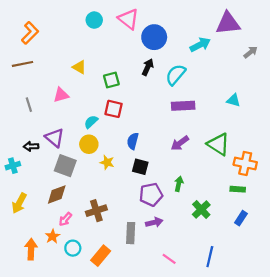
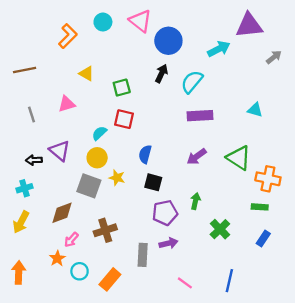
orange L-shape: (30, 33) -> (68, 36), moved
cyan cross: (13, 166) -> (25, 188), moved
gray square: (65, 166) -> (89, 186), moved
orange arrow: (31, 249) -> (19, 272), moved

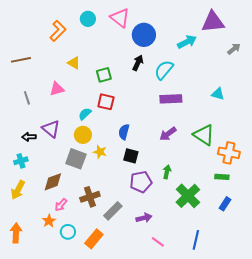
green cross: (220, 229) -> (188, 196), size x1.4
purple arrow: (168, 243) -> (144, 218), moved
gray rectangle: (143, 255) -> (113, 211), moved, turned 42

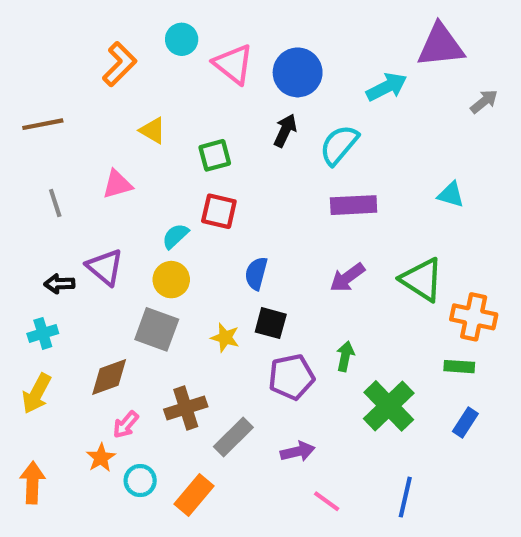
pink triangle: (120, 18) -> (233, 64), moved
yellow star: (100, 152) -> (225, 338), moved

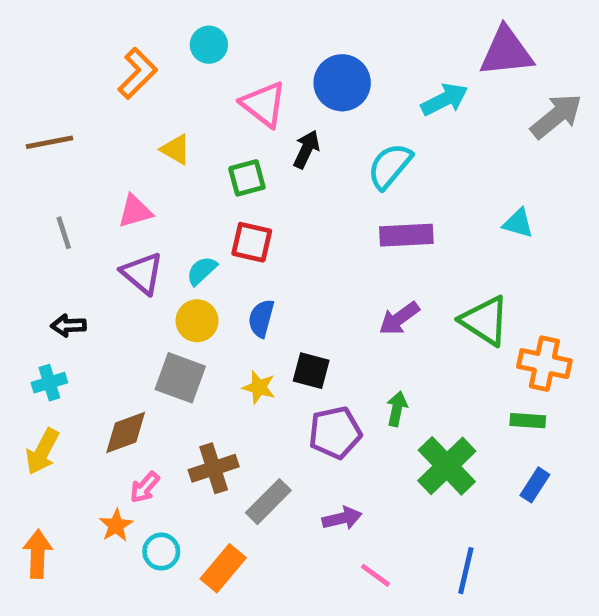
pink triangle: (233, 64) -> (264, 104), moved
gray arrow: (484, 101) -> (556, 116), size x1.6
black arrow: (285, 130) -> (306, 149), moved
purple triangle: (105, 267) -> (142, 273), moved
blue semicircle: (256, 273) -> (261, 318), moved

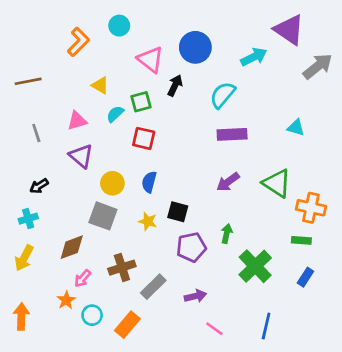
purple triangle: (506, 52) -> (289, 30), turned 40
cyan semicircle: (202, 271) -> (115, 114), moved
black arrow: (68, 325) -> (39, 186), turned -30

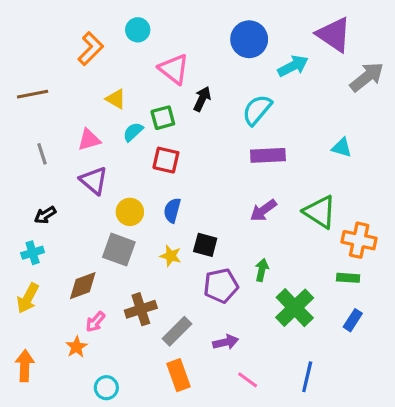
blue circle: (195, 47) -> (249, 39), moved
cyan circle: (92, 315) -> (106, 388), moved
orange rectangle: (127, 325) -> (179, 375), moved, turned -60

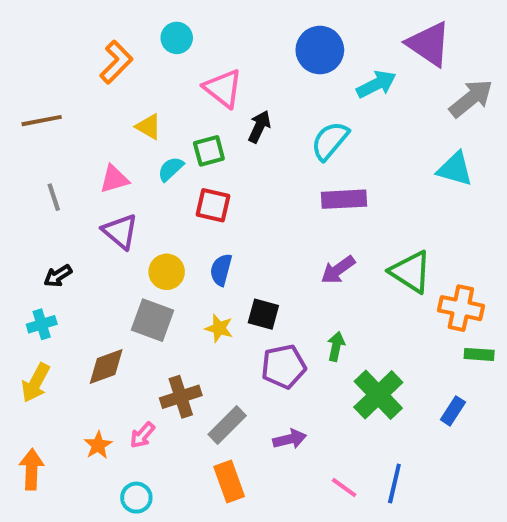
cyan triangle: (342, 148) -> (455, 169), moved, size x1.4
green rectangle: (348, 278) -> (479, 354), moved
pink arrow: (95, 322) -> (142, 435), moved
pink line: (248, 380) -> (344, 488), moved

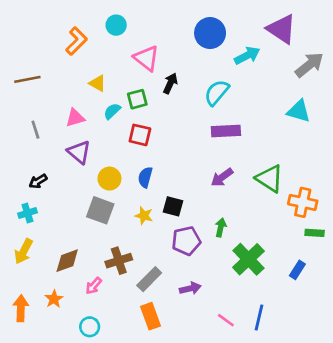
brown diamond: (106, 367) -> (67, 261), moved
orange star: (98, 445) -> (54, 299), moved

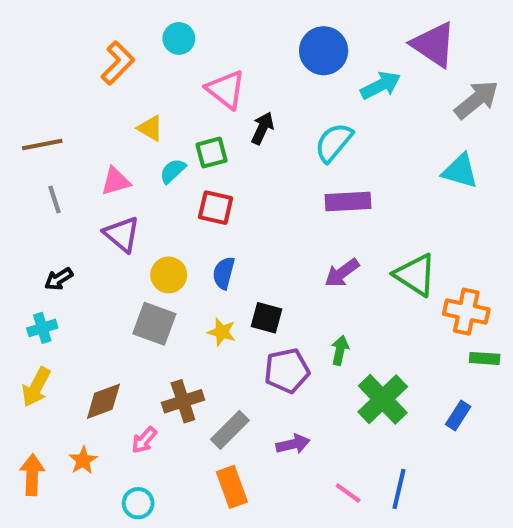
brown line: (27, 79) -> (42, 144), moved

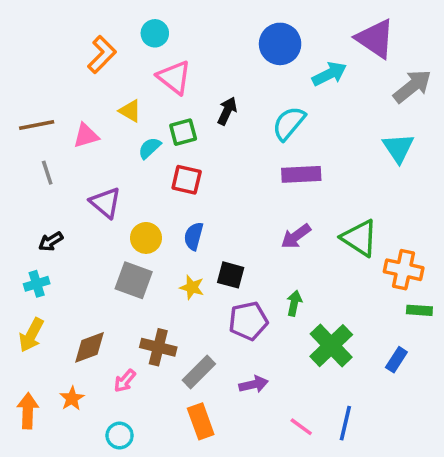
pink triangle: (226, 89) -> (174, 77), moved
cyan triangle: (460, 171) -> (398, 148), turned 40
pink triangle: (116, 181) -> (86, 136), moved
brown cross: (183, 401) -> (158, 347), turned 32

